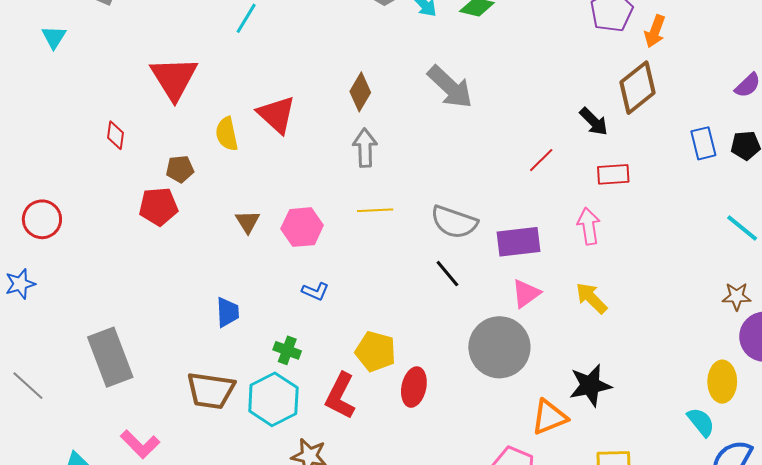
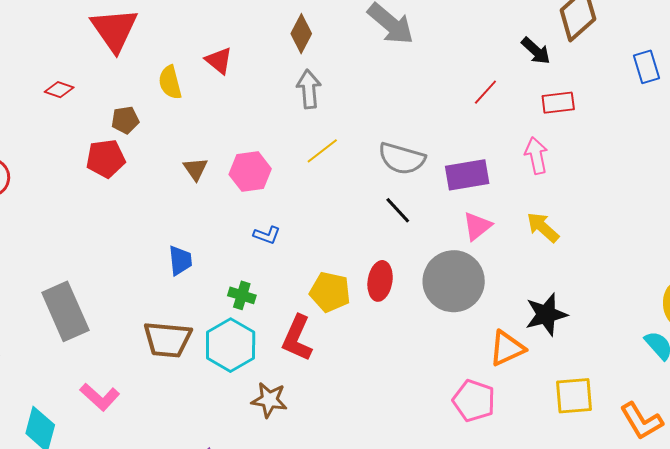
red triangle: (277, 115) -> (219, 60), size x0.7
red diamond: (116, 135) -> (59, 90), turned -76
yellow line: (375, 210) -> (322, 151), turned -32
red ellipse: (414, 387) -> (380, 281), moved

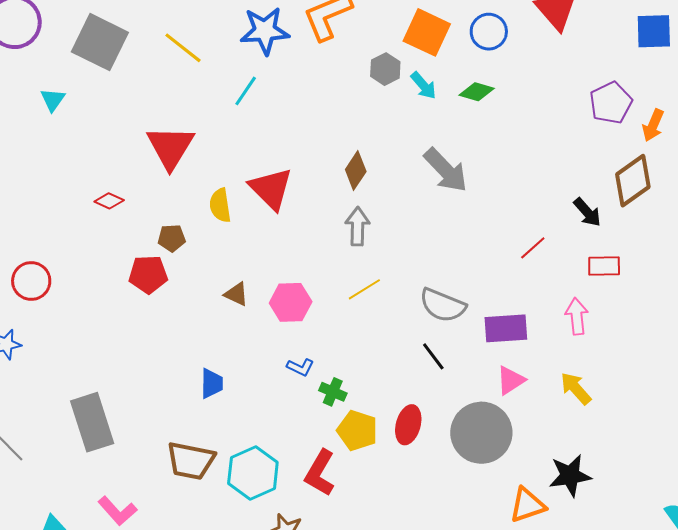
red triangle: (219, 60) -> (271, 189), size x1.6
brown triangle: (195, 169) -> (236, 294), turned -36
green cross: (242, 295) -> (333, 392), moved

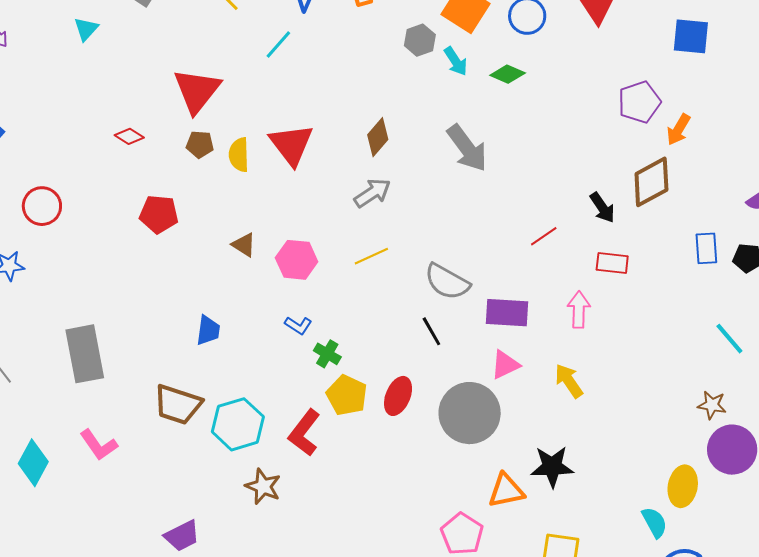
gray arrow: (357, 226) -> (372, 193), turned 48
brown pentagon: (172, 238) -> (200, 144), moved

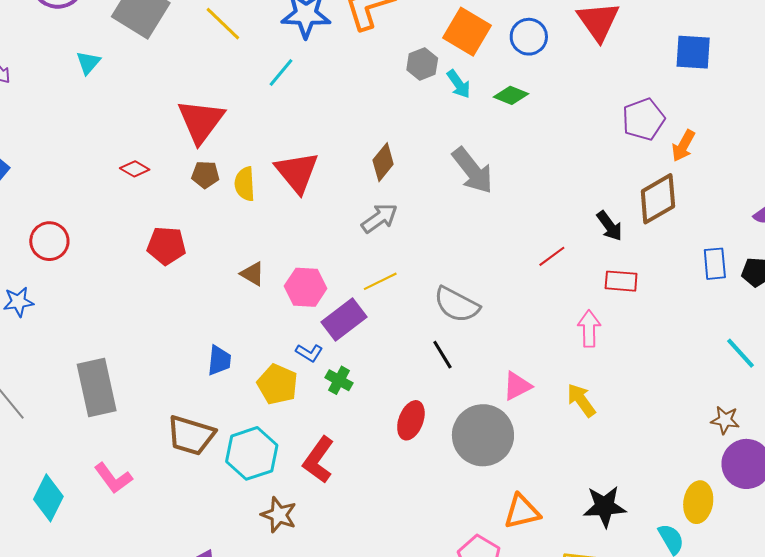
purple rectangle: (507, 313) -> (344, 319), moved, turned -39
yellow pentagon: (347, 395) -> (277, 384), moved
black star: (552, 467) -> (605, 506), moved

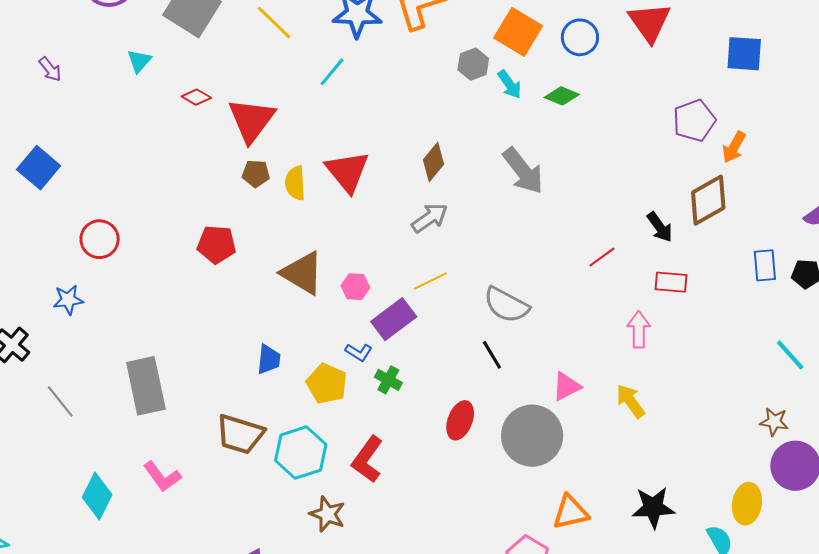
red diamond: (135, 169) -> (196, 97), moved
brown triangle: (252, 274) -> (302, 273), size x1.8
pink hexagon: (306, 287) -> (355, 287), size x0.7

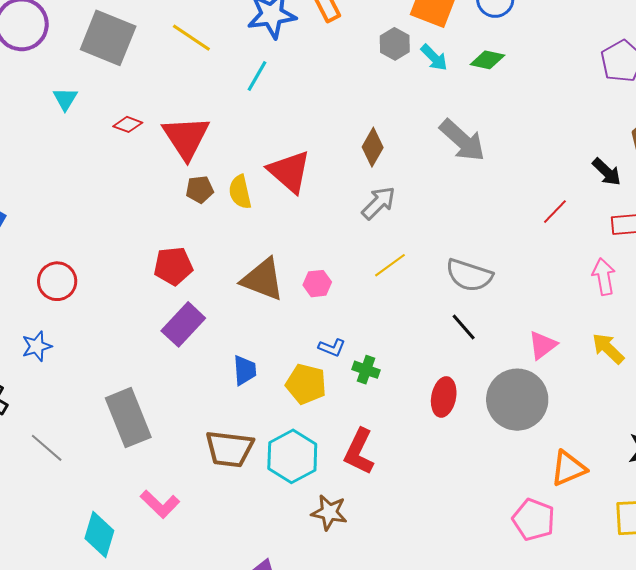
purple rectangle: (394, 319) -> (183, 324), moved

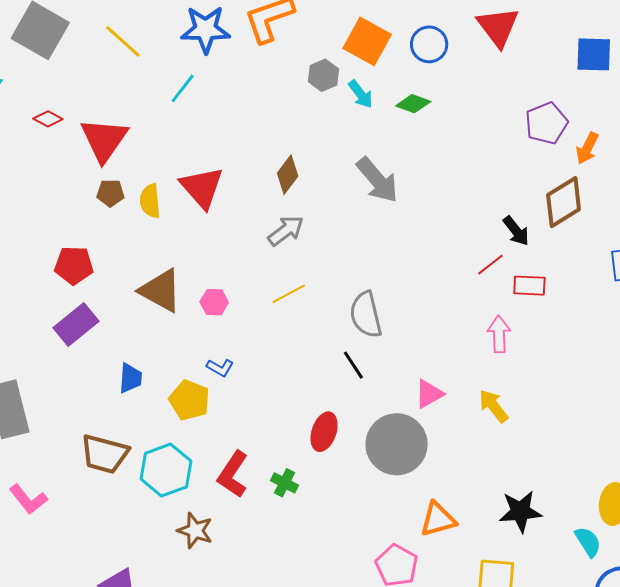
red line: (555, 212) -> (490, 265), moved
gray semicircle: (469, 275) -> (366, 315), turned 51
green cross: (366, 370) -> (284, 483), moved

